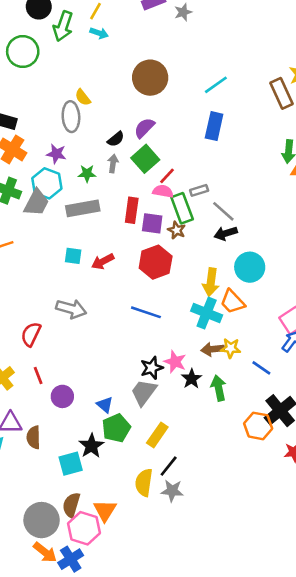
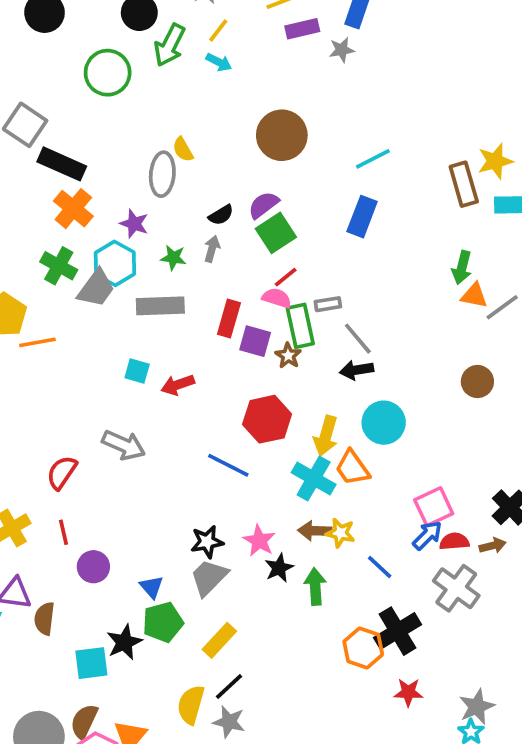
green square: (145, 159) -> (276, 233), moved
red hexagon: (156, 262) -> (267, 419), moved
black star: (152, 368) -> (207, 542), moved

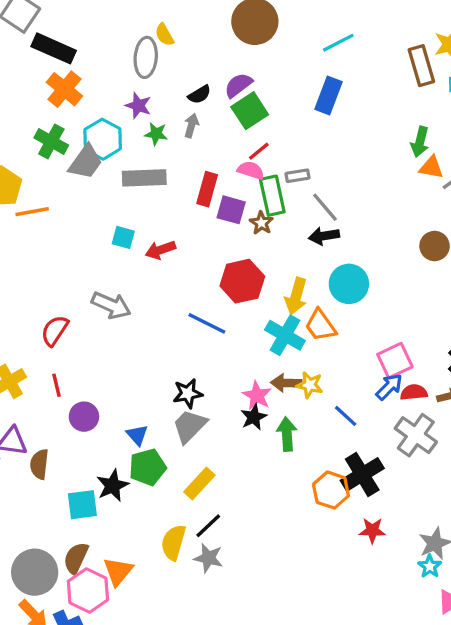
purple star: (134, 224) -> (138, 106), moved
pink star: (259, 541) -> (257, 396), moved

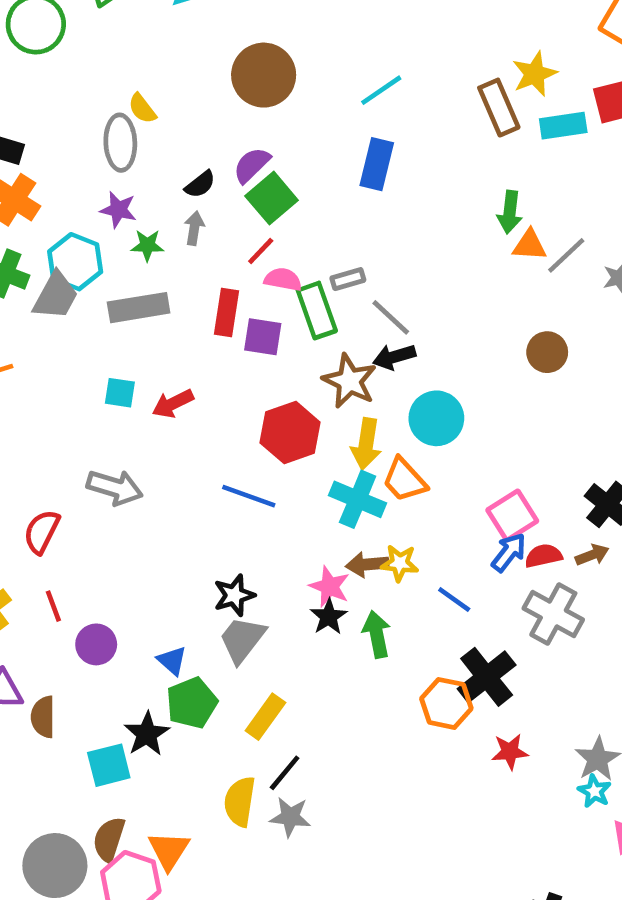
red line: (259, 151) -> (261, 251), moved
brown star: (261, 223) -> (349, 381), moved, size x1.6

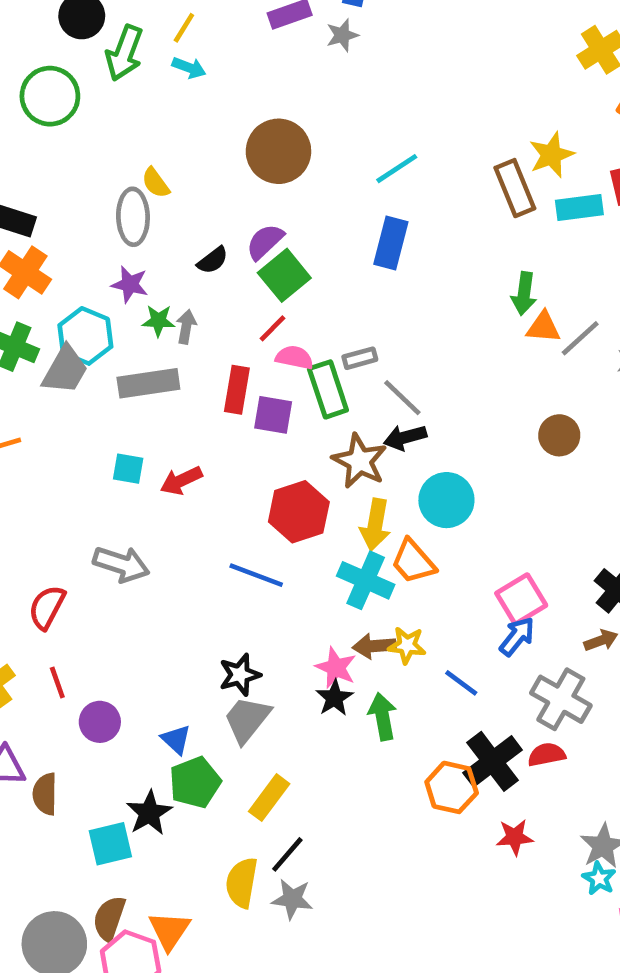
gray arrow: (194, 228) -> (186, 327), moved
red semicircle: (543, 556) -> (547, 755), moved

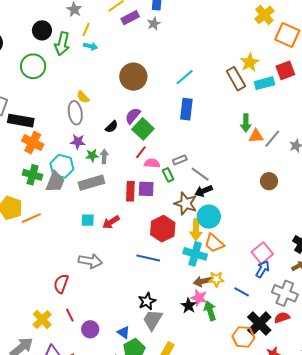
green rectangle: (328, 389) -> (168, 175), size x0.6
red rectangle: (237, 390) -> (130, 191), moved
cyan circle: (446, 500) -> (209, 217), moved
pink star: (336, 668) -> (199, 298), moved

